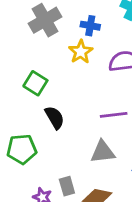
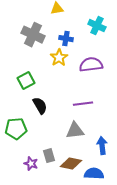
gray cross: (45, 20) -> (33, 35), turned -35
green square: (35, 83) -> (26, 81), turned 30

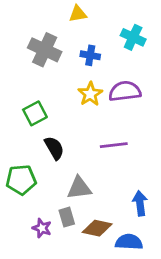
yellow star: (59, 58) -> (90, 94), moved
gray triangle: (75, 131) -> (79, 188), moved

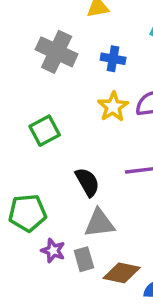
black semicircle: (54, 148) -> (87, 182), moved
purple star: (42, 228) -> (53, 251), moved

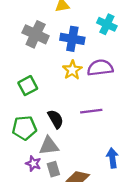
blue cross: (113, 59) -> (72, 39), size x1.5
green pentagon: (27, 213) -> (24, 128), moved
gray triangle: (99, 223) -> (49, 146), moved

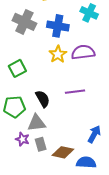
blue arrow: (112, 158) -> (94, 134), turned 36

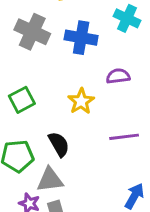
purple semicircle: (83, 52) -> (118, 76), size x0.7
yellow star: (58, 54) -> (81, 101), moved
purple line: (75, 92) -> (124, 137), moved

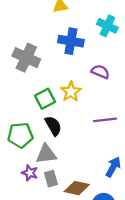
gray cross: (32, 32) -> (26, 58), moved
purple semicircle: (118, 76) -> (100, 72), turned 30
green square: (22, 100) -> (45, 99), moved

